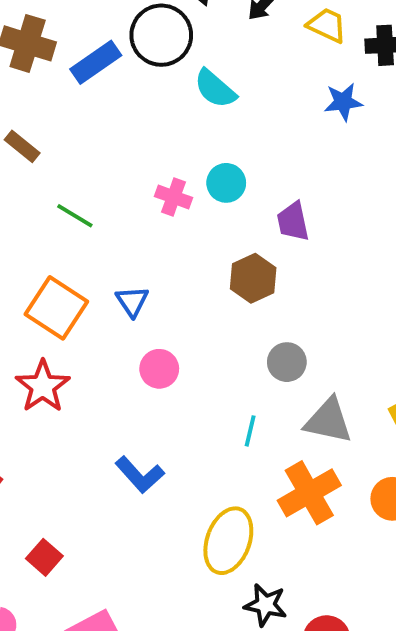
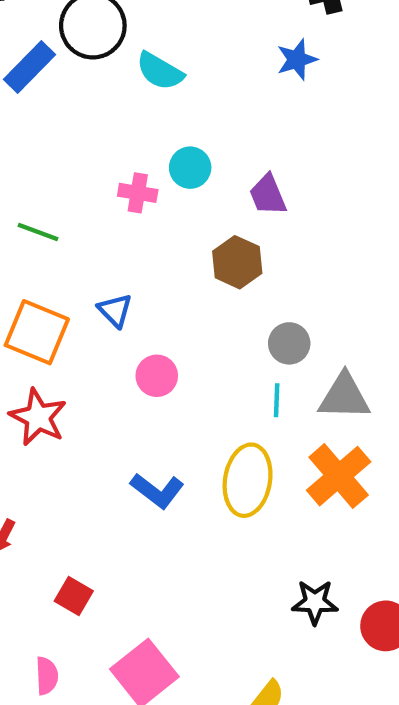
cyan line: (250, 431) -> (277, 400), moved
yellow ellipse: (228, 541) -> (248, 480), moved

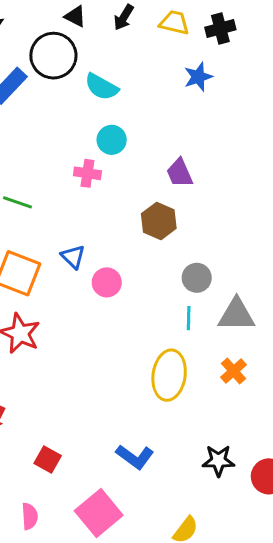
cyan circle: (190, 168) -> (112, 140), moved
pink circle: (157, 376) -> (107, 282), moved
orange cross: (339, 476) -> (233, 371), size x0.6
blue L-shape: (157, 491) -> (135, 457), moved

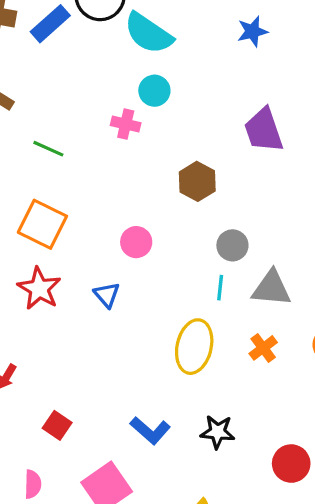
cyan semicircle: (101, 87) -> (148, 33), size x1.4
purple trapezoid: (180, 173) -> (264, 130), moved, size x1.4
blue triangle: (73, 257) -> (107, 295), moved
black star: (218, 461) -> (218, 432), moved

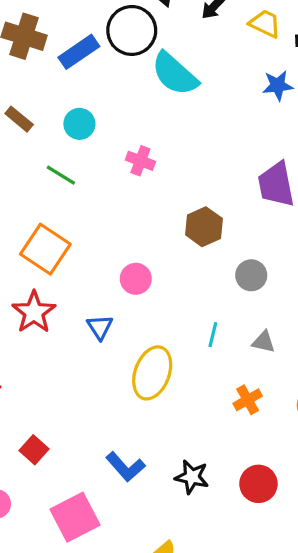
cyan circle: (154, 91) -> (79, 124), moved
gray circle: (232, 245) -> (251, 275), moved
gray triangle: (271, 288) -> (263, 342), size x0.6
yellow ellipse: (194, 347) -> (152, 373), moved
red circle: (291, 464) -> (258, 484), moved

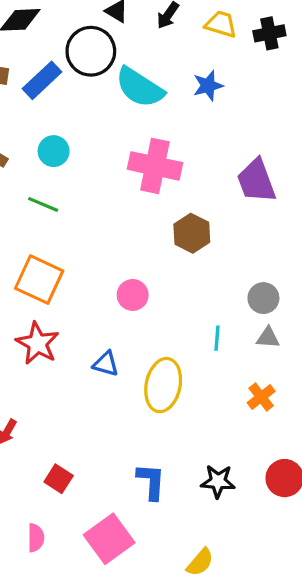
blue star: (278, 85) -> (208, 86), moved
pink cross: (140, 161) -> (155, 166), moved, size x1.8
gray circle: (251, 275) -> (263, 298), moved
blue triangle: (100, 327) -> (106, 364), moved, turned -32
blue L-shape: (125, 467) -> (151, 481), turned -126

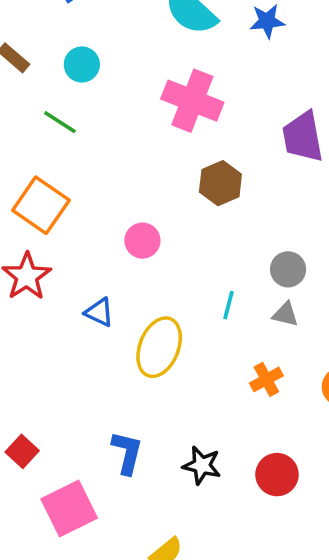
red square: (59, 479) -> (22, 451), moved

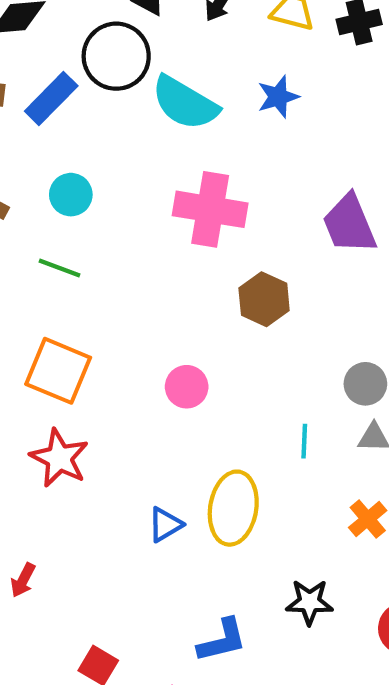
blue triangle: (99, 312) -> (165, 525), moved, turned -44
blue L-shape: (127, 453) -> (222, 640), turned 75
black star: (202, 465) -> (309, 602), moved

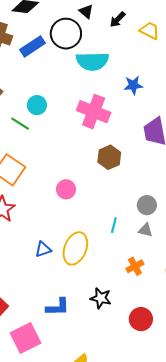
blue star: (278, 97) -> (133, 85), moved
cyan semicircle: (185, 103) -> (92, 61), turned -44
cyan circle: (71, 195) -> (37, 105), moved

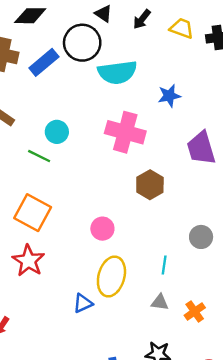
gray triangle: (145, 230) -> (160, 302), moved
yellow ellipse: (75, 248) -> (111, 276), moved

